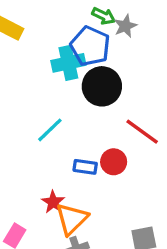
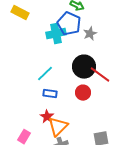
gray star: (125, 26) -> (90, 34), moved
black circle: (102, 86) -> (84, 67), moved
blue rectangle: (85, 167) -> (50, 94), moved

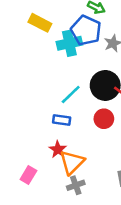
yellow rectangle: (20, 13) -> (40, 23), moved
cyan line: (45, 74) -> (71, 94), moved

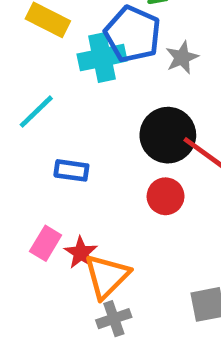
cyan line: (71, 94) -> (36, 112), moved
blue rectangle: (62, 120) -> (71, 170), moved
pink rectangle: (28, 175) -> (46, 243), moved

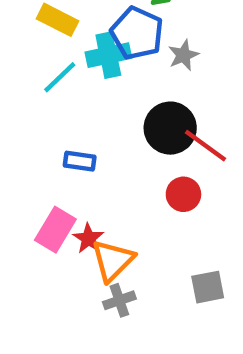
cyan line: (36, 112) -> (60, 77), moved
red circle: (166, 196) -> (183, 194), moved
pink rectangle: (46, 243) -> (55, 230), size x1.4

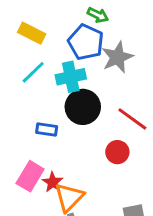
cyan cross: (108, 55) -> (71, 77), moved
gray star: (183, 55) -> (117, 57), size x1.5
black circle: (170, 128) -> (83, 107), moved

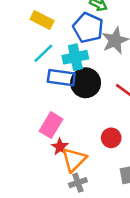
blue rectangle: (47, 130) -> (61, 78), moved, size x1.5
red circle: (117, 152) -> (111, 138), moved
pink rectangle: (30, 176) -> (51, 125), moved

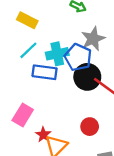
blue pentagon: (88, 28) -> (78, 57), moved
black circle: (86, 83) -> (87, 77), moved
pink rectangle: (51, 125) -> (23, 115), moved

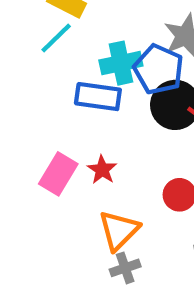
cyan line: (28, 50) -> (56, 38), moved
red star: (43, 135) -> (102, 170), moved

